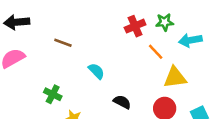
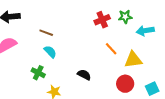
orange line: (156, 52) -> (111, 49), moved
cyan semicircle: (96, 71) -> (50, 52), moved
black semicircle: (122, 102) -> (84, 75), moved

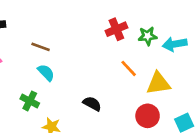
green star: (125, 17) -> (148, 36), moved

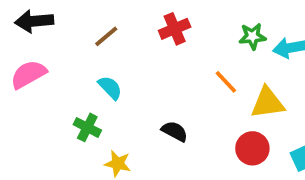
red cross: (116, 29) -> (175, 29), moved
brown line: (41, 47) -> (106, 36), moved, turned -60

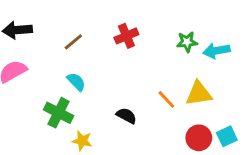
orange line: (226, 82) -> (166, 99), moved
green cross: (87, 127) -> (59, 113), size x1.4
red circle: (252, 148) -> (199, 138), moved

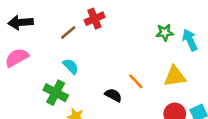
red cross: (126, 36) -> (95, 19), moved
cyan arrow: (217, 51) -> (190, 40), turned 75
orange line: (166, 99) -> (136, 81), moved

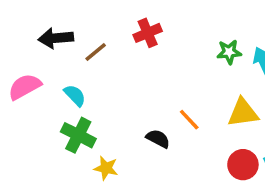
red cross: (95, 19) -> (148, 33), moved
black arrow: (21, 22) -> (56, 38), moved
cyan semicircle: (71, 66) -> (75, 95), moved

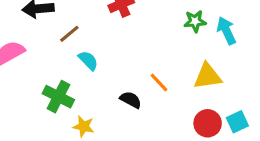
brown line: (96, 52) -> (69, 34), moved
cyan semicircle: (75, 95) -> (88, 60), moved

